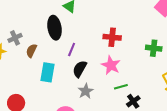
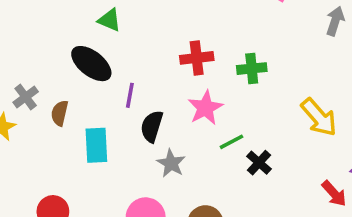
black ellipse: (55, 28) -> (91, 64), turned -30
green cross: (154, 48) -> (252, 69), moved
pink star: (111, 65) -> (205, 108), turned 30

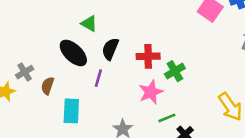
green cross: (252, 69) -> (175, 71), moved, turned -30
black semicircle: (152, 126) -> (110, 49), moved

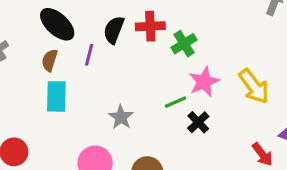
black semicircle: (110, 49) -> (114, 30), moved
brown semicircle: (48, 86) -> (50, 60), moved
pink star: (151, 92) -> (204, 82), moved

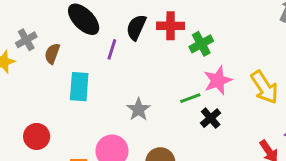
brown semicircle: (50, 60) -> (52, 54), moved

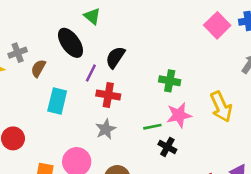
red cross: (171, 26) -> (108, 95), moved
green cross: (201, 44) -> (170, 81), turned 30
yellow arrow: (264, 87) -> (221, 107), moved
black cross: (211, 118) -> (167, 147), turned -30

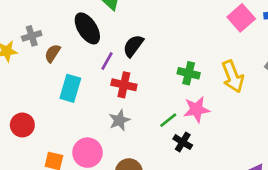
yellow arrow: (221, 107) -> (233, 76), moved
green line: (152, 127) -> (168, 120), turned -30

